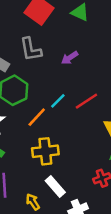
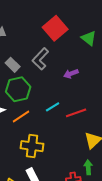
gray L-shape: (31, 49) -> (40, 59), turned 40
orange line: (37, 117) -> (21, 116), moved

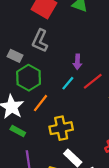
purple arrow: (71, 74) -> (77, 62), moved, turned -48

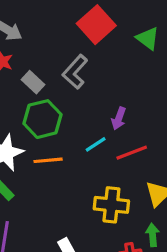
orange line: (41, 103) -> (48, 160), turned 30
yellow cross: (61, 128) -> (111, 205), moved

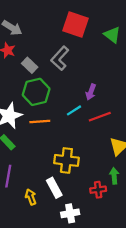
red square: (96, 25) -> (75, 25), turned -30
yellow cross: (111, 205) -> (66, 160), moved

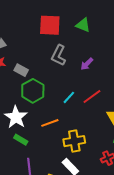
gray L-shape: (60, 58) -> (59, 55), moved
purple arrow: (91, 92) -> (87, 64), moved, turned 40
orange line: (40, 122) -> (50, 123), moved

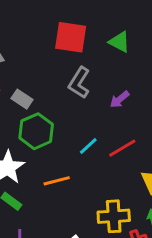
yellow cross: (74, 141) -> (114, 216), moved

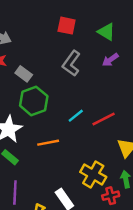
red square: (71, 37) -> (67, 26), size x0.7
purple arrow: (119, 99) -> (110, 60), moved
yellow cross: (114, 216) -> (93, 174), turned 30

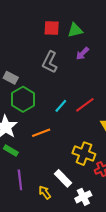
red square: (67, 26) -> (52, 28), moved
green triangle: (106, 32) -> (75, 30), turned -35

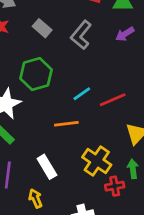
gray rectangle: (11, 78) -> (42, 28), moved
orange line: (41, 133) -> (66, 124), moved
white rectangle: (63, 178) -> (47, 167), moved

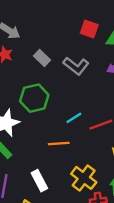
gray L-shape: (81, 35) -> (76, 66), turned -95

